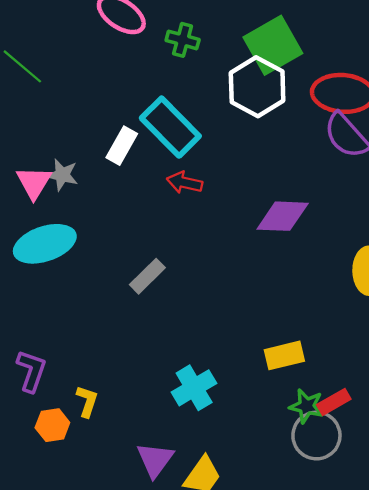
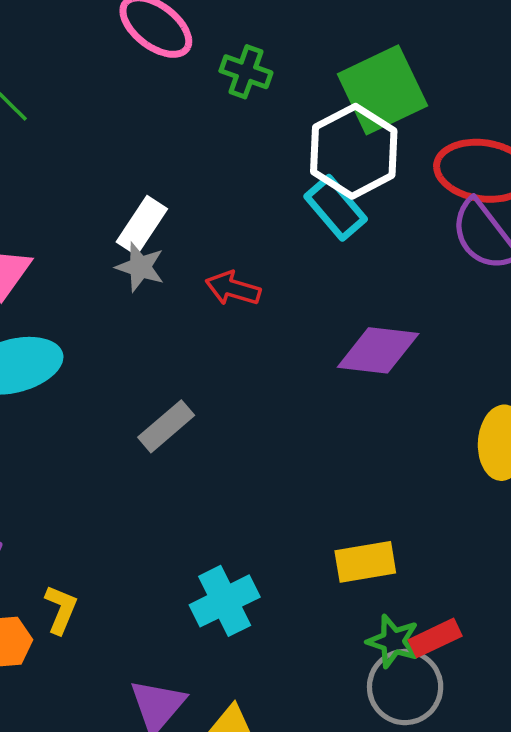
cyan rectangle: (170, 127) -> (336, 208), moved, size x0.7
gray star: (62, 175) -> (140, 267), moved

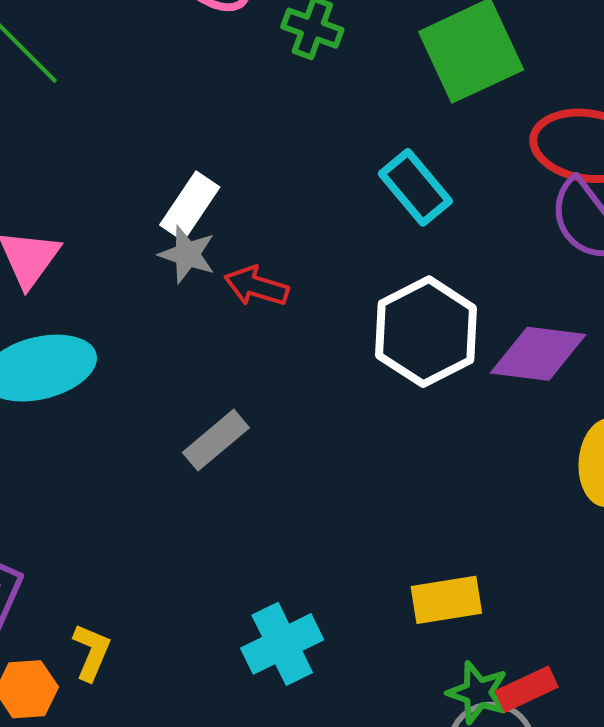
white hexagon: (354, 151) -> (426, 332), moved
red arrow: (233, 288) -> (256, 286), moved
purple diamond: (378, 350) -> (538, 354), moved

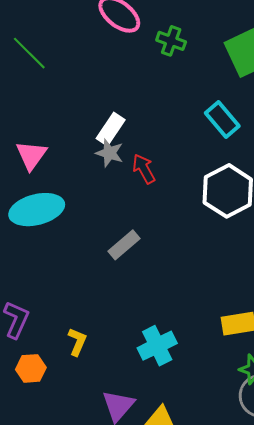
red arrow: (256, 286) -> (144, 169), turned 44
yellow L-shape: (91, 652) -> (77, 342), moved

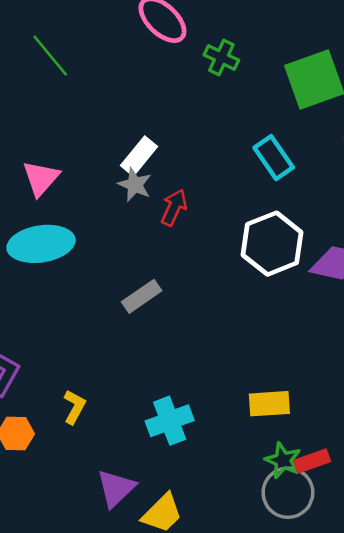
red arrow: (144, 169) -> (174, 207), turned 48

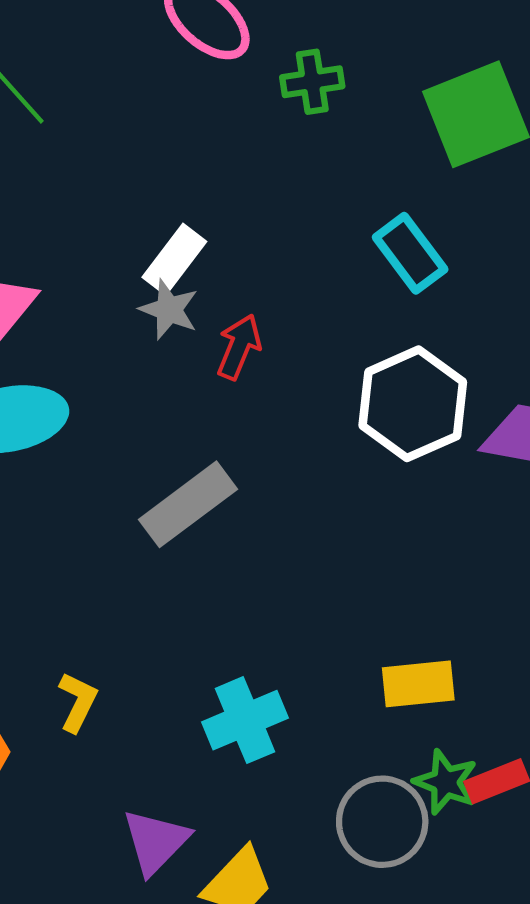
green cross: (221, 57) -> (312, 82), turned -32
gray rectangle: (142, 296) -> (188, 504), size x1.4
gray circle: (288, 493) -> (382, 822), moved

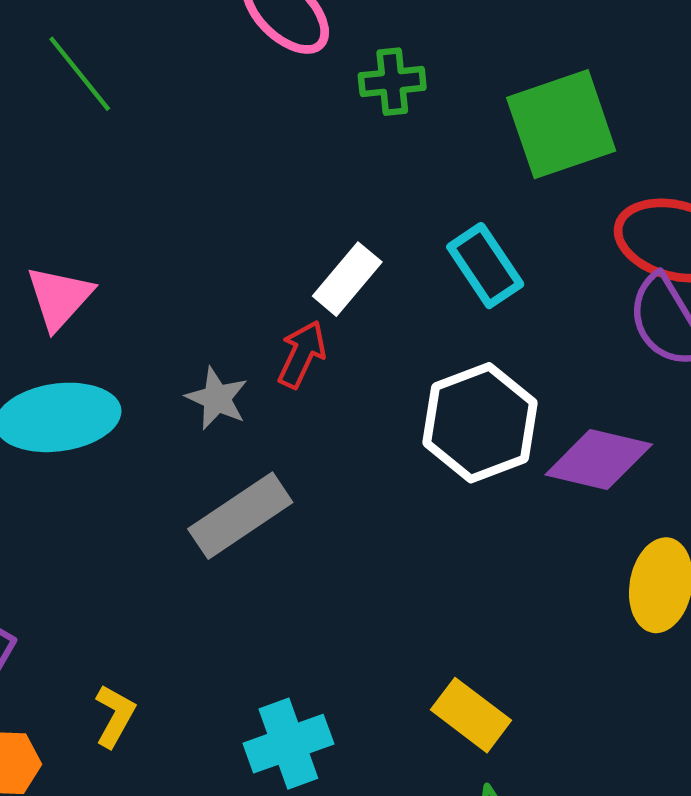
white rectangle: (174, 259) -> (347, 279), moved
gray star: (169, 310) -> (217, 398), moved
yellow rectangle: (418, 684) -> (471, 715), turned 40

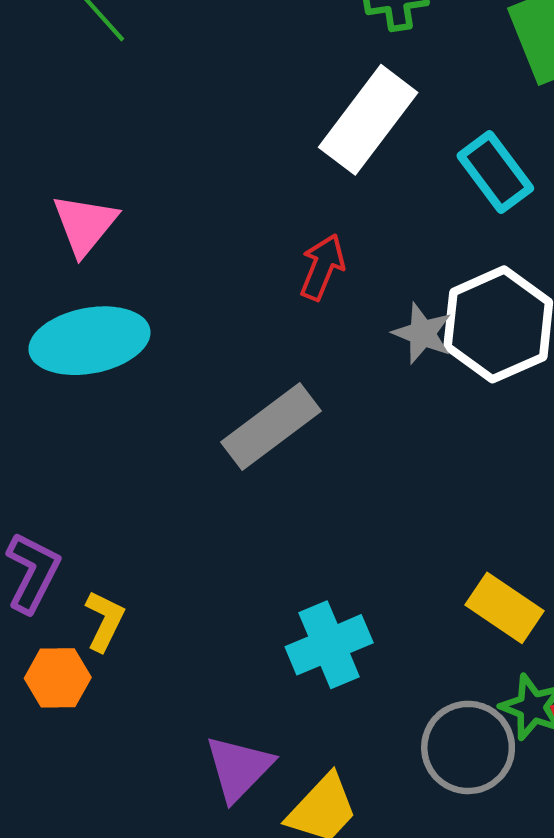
white rectangle: (347, 279) -> (368, 120), moved, size x1.5
gray star: (217, 398) -> (422, 333), moved
yellow L-shape: (115, 716) -> (105, 621), moved

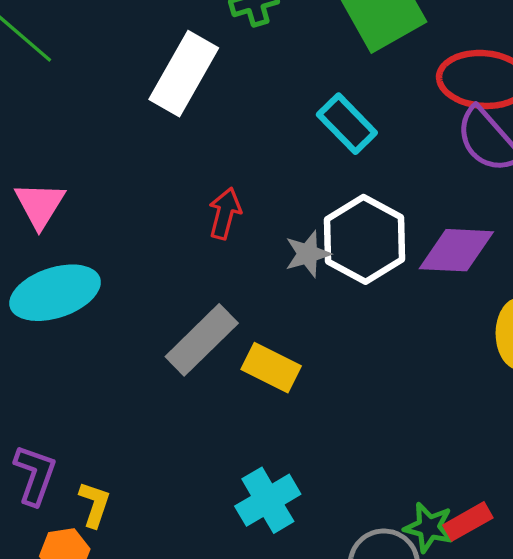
white rectangle: (368, 120) -> (184, 74), moved
gray star: (422, 333) -> (308, 254), turned -30
yellow rectangle: (504, 608) -> (271, 368), moved

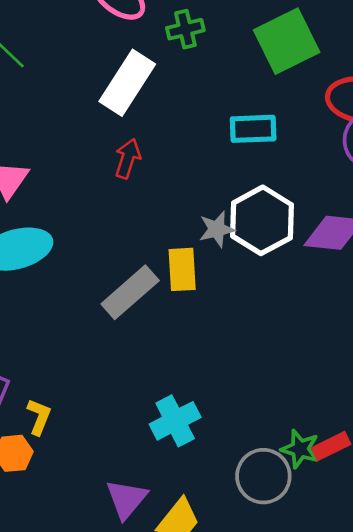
cyan rectangle: (347, 124) -> (253, 129), turned -51
red arrow: (225, 213) -> (128, 159), moved
yellow rectangle: (271, 368) -> (182, 269), moved, turned 57

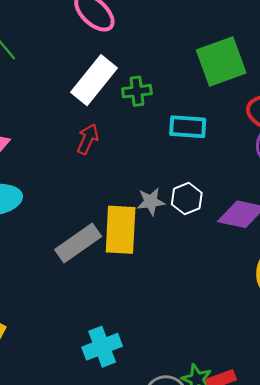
green cross: (185, 29) -> (137, 91), moved
white hexagon: (262, 220) -> (187, 199), size x0.6
yellow rectangle: (182, 269) -> (121, 230), size x1.4

